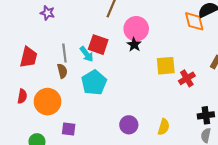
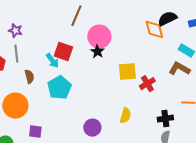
purple star: (48, 13) -> (15, 31), moved
gray line: (64, 53) -> (16, 54), moved
yellow semicircle: (164, 127) -> (125, 116), moved

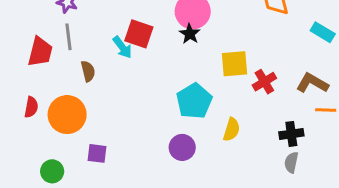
brown L-shape: (179, 69) -> (312, 83), moved
cyan pentagon: (59, 88) -> (194, 101), moved

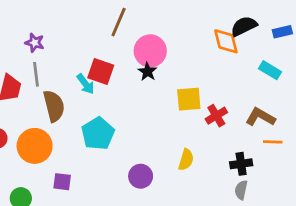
brown semicircle: (88, 71) -> (54, 106), size x1.6
cyan pentagon: (194, 101) -> (98, 134), moved

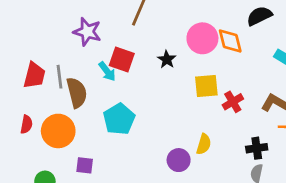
orange diamond: (226, 41) -> (230, 41), moved
purple star: (35, 43) -> (87, 32), moved, size x1.5
pink circle: (150, 51) -> (202, 38), moved
gray line: (36, 74) -> (59, 77), moved
purple circle: (141, 176) -> (179, 160), moved

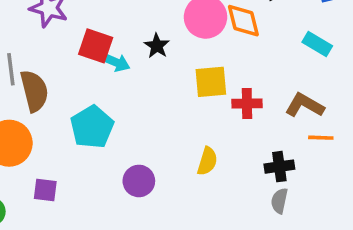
cyan arrow: (107, 71) -> (115, 62), moved, turned -30
red cross: (233, 102) -> (247, 104), turned 30
purple circle: (179, 160) -> (139, 181), moved

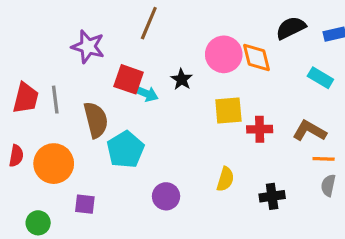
brown semicircle: (34, 91) -> (96, 120), moved
black cross: (279, 167) -> (272, 196), moved
gray semicircle: (279, 201) -> (328, 185), moved

